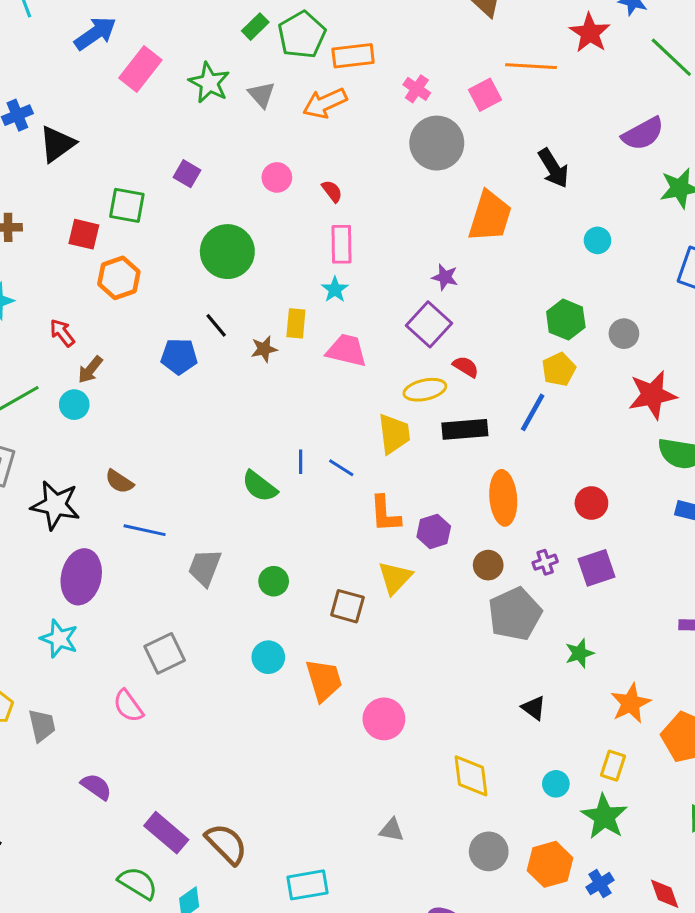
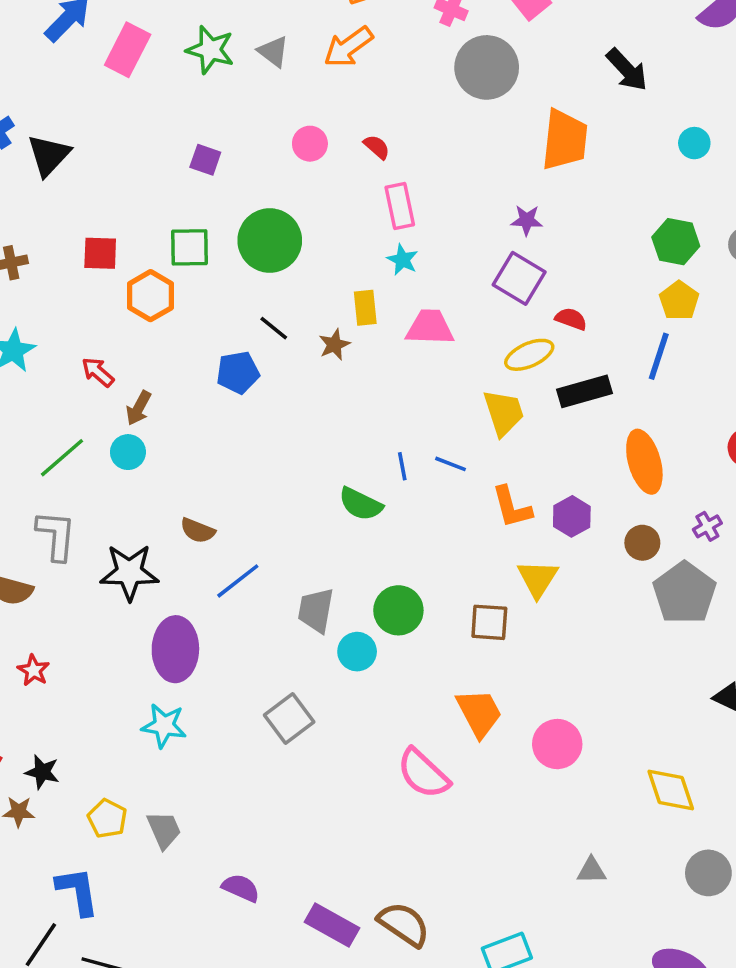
green square: (127, 205) -> (189, 247), moved
blue line: (145, 530) -> (238, 581), turned -39
green circle: (274, 581) -> (398, 610), size x1.4
cyan circle: (268, 657) -> (357, 652), moved
pink semicircle: (128, 706) -> (423, 773), moved, size x1.4

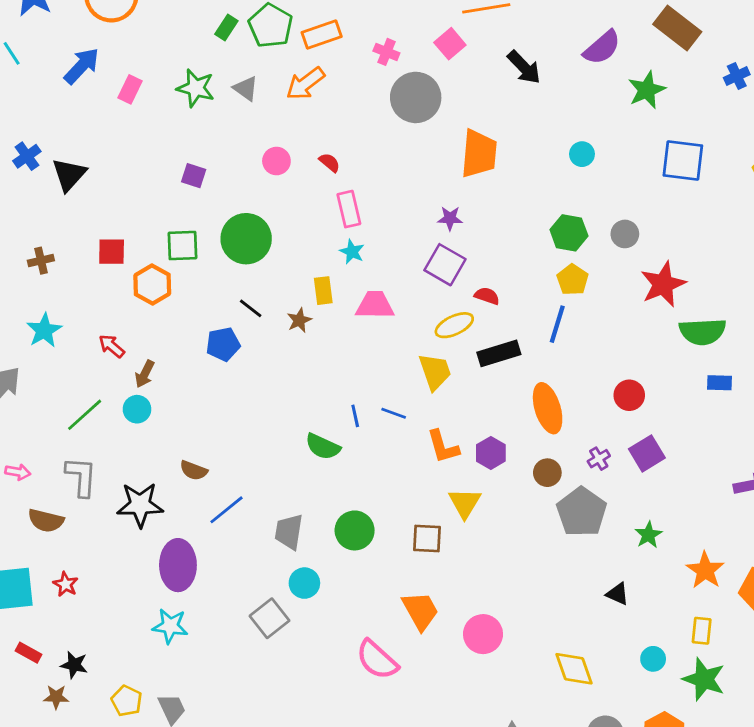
pink rectangle: (128, 50) -> (130, 89), size x0.7
black arrow: (627, 70) -> (524, 67), moved
cyan circle: (357, 652) -> (304, 583), moved

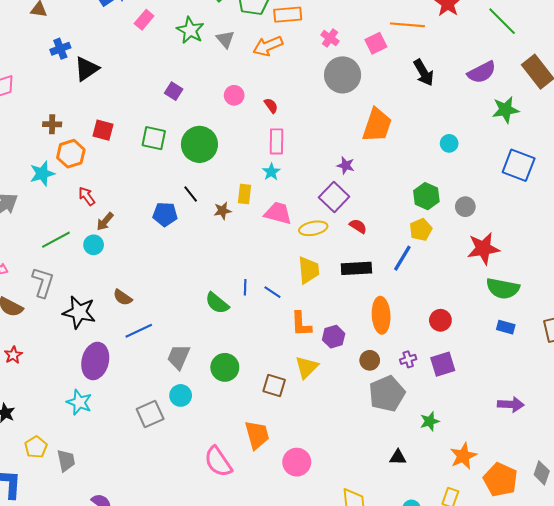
orange hexagon: (152, 284) -> (71, 154), moved
yellow ellipse: (454, 325) -> (313, 228), moved
black triangle: (618, 594) -> (398, 457), turned -36

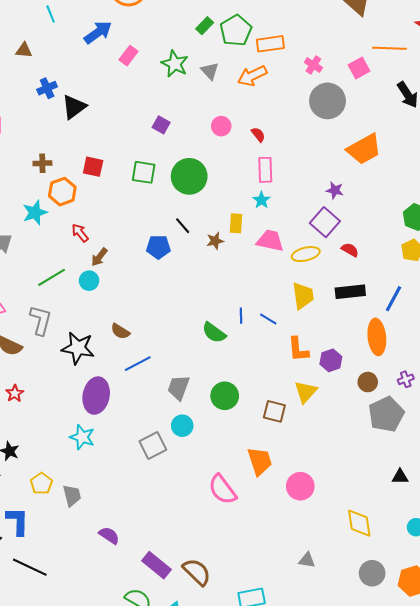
orange trapezoid: (377, 125) -> (364, 149), turned 45
blue line: (402, 258) -> (394, 299), moved

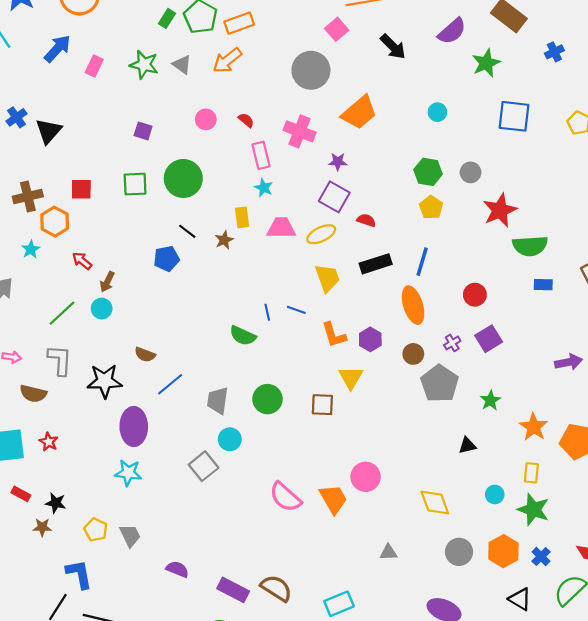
pink cross: (313, 65) -> (300, 131), moved, size x1.6
brown cross: (42, 163) -> (28, 196), size x1.5
cyan star: (35, 213) -> (31, 249), size x0.7
orange trapezoid: (260, 461) -> (333, 499), moved

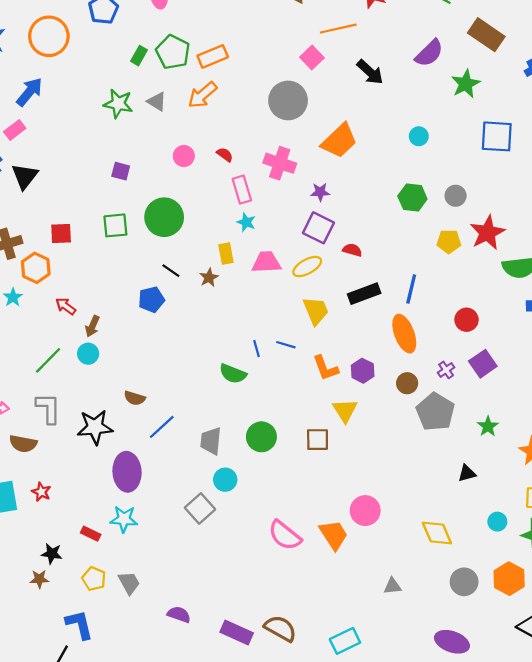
pink rectangle: (94, 66) -> (15, 130), moved, turned 30
yellow pentagon: (431, 207) -> (449, 241), moved, turned -30
red rectangle: (21, 494) -> (91, 534), moved

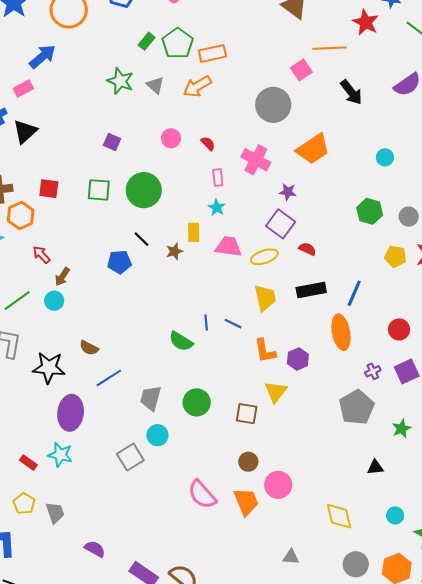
pink rectangle: (242, 190) -> (218, 178), size x0.7
brown circle: (407, 383) -> (248, 462), moved

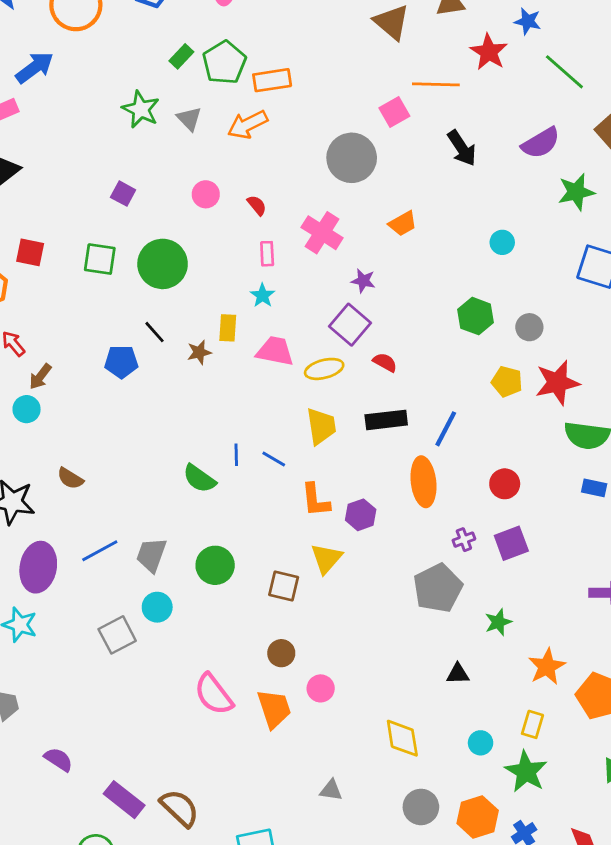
orange trapezoid: (313, 149) -> (403, 223), size x0.6
blue line: (109, 378) -> (100, 551), moved
pink circle: (278, 485) -> (321, 688), size x0.7

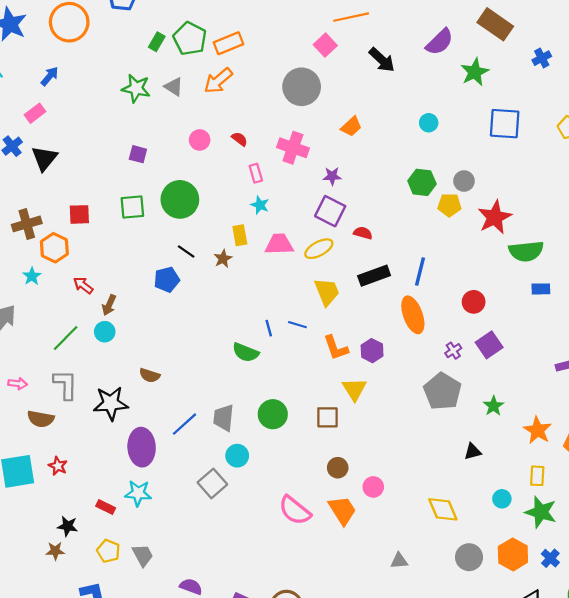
blue arrow: (35, 68) -> (50, 76), size x0.7
yellow pentagon: (507, 382) -> (449, 205), moved

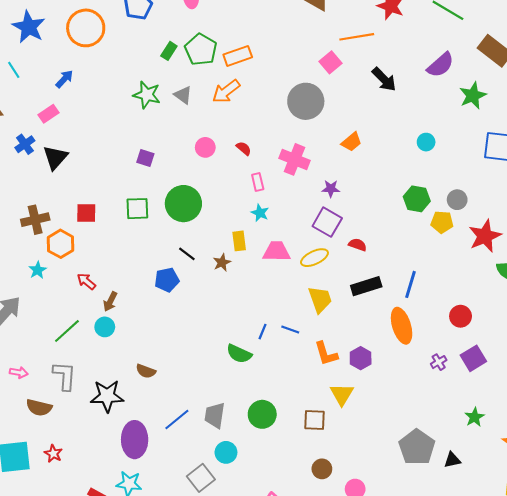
blue line: (269, 328) -> (263, 332), turned 35
gray pentagon: (442, 391) -> (417, 447), moved

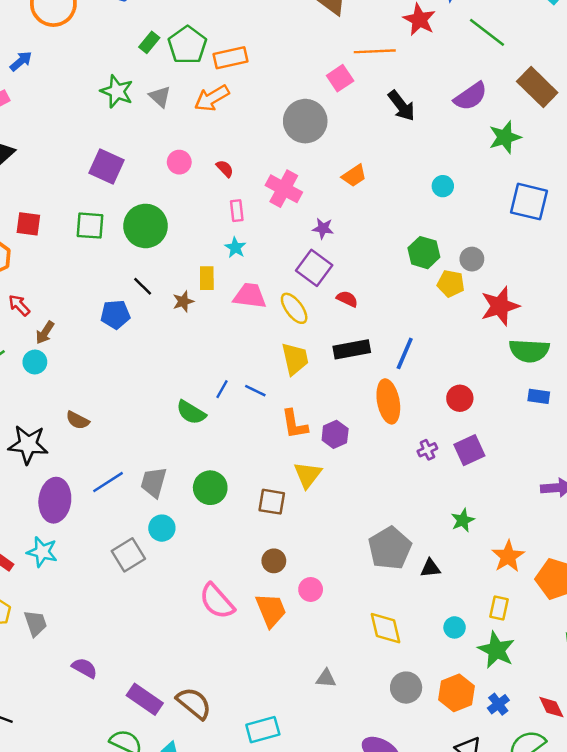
purple square: (145, 158) -> (106, 167), size x1.6
yellow ellipse: (314, 258) -> (294, 308), turned 72

